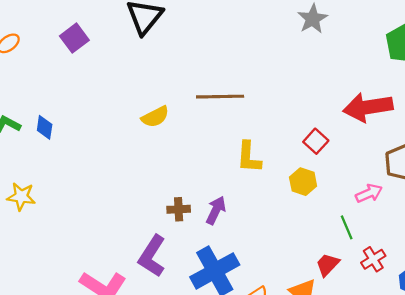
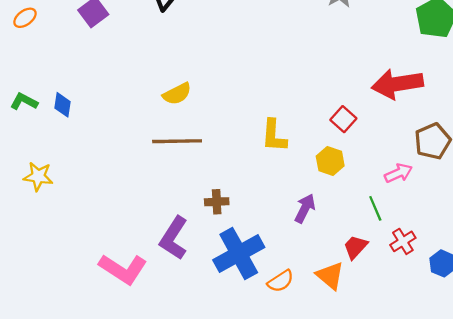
brown line: (220, 97) -> (177, 141), moved
brown cross: (179, 209) -> (217, 202), moved
purple arrow: (216, 210) -> (305, 208), moved

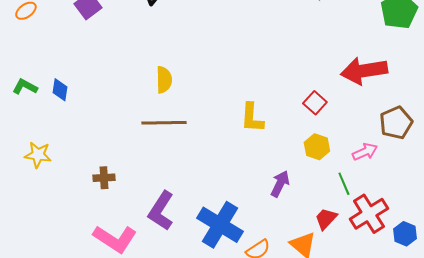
yellow semicircle: (177, 94) -> (164, 80), turned -64
yellow hexagon: (330, 161) -> (317, 147), moved
brown cross: (217, 202) -> (104, 178), moved
red cross: (403, 241) -> (369, 214), size x1.6
blue cross: (239, 254) -> (220, 225), turned -30

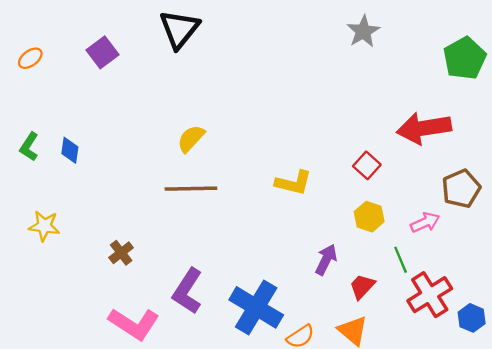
yellow semicircle: (164, 80) -> (191, 139), turned -136
green L-shape: (25, 87) -> (29, 147), turned -85
yellow L-shape: (252, 118) -> (293, 183), turned -80
brown cross: (104, 178) -> (121, 253), turned -35
red trapezoid: (326, 219) -> (362, 286), moved

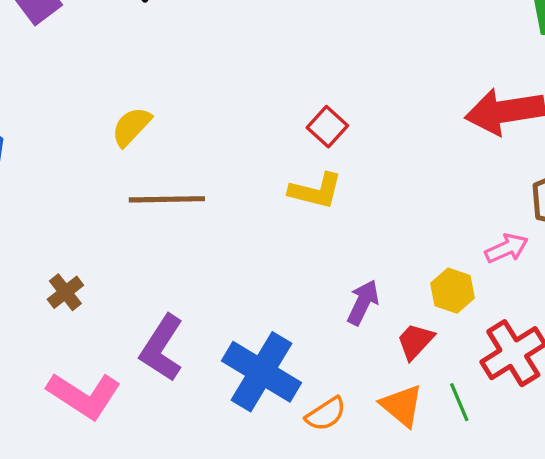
yellow semicircle: (191, 139) -> (131, 127), moved
red square: (367, 165) -> (327, 127), moved
yellow hexagon: (369, 217) -> (452, 291), moved
green line: (401, 260) -> (459, 402), moved

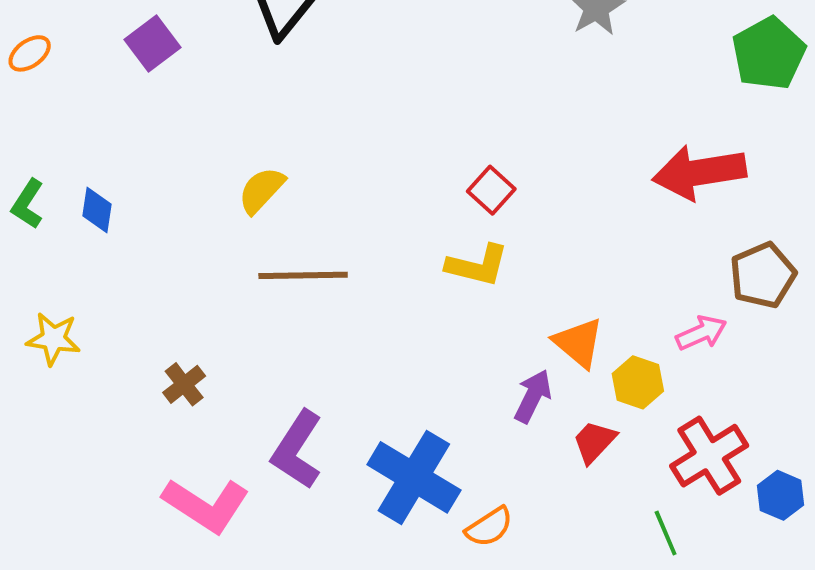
green line: (459, 402) -> (666, 533), moved
orange triangle: (402, 406) -> (578, 343), moved

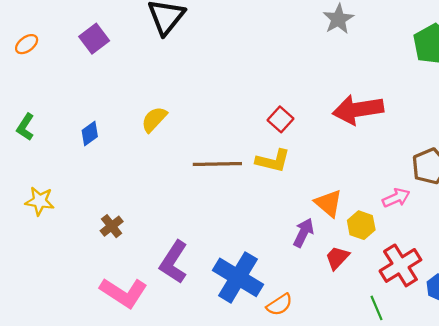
red arrow: (699, 172) -> (358, 110), moved
blue diamond: (97, 210) -> (90, 133), moved, turned 45
brown line: (303, 275) -> (217, 164), moved

